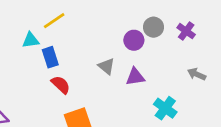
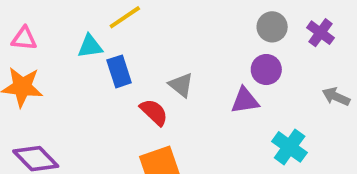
purple circle: (134, 40) -> (266, 70), moved
gray triangle: (106, 66) -> (181, 85), moved
red semicircle: (61, 85) -> (154, 112), moved

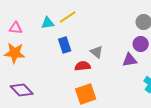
cyan triangle: (90, 46) -> (48, 23), moved
red semicircle: (154, 112) -> (83, 66), turned -49

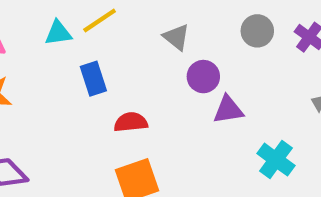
purple circle: (141, 44) -> (203, 77), moved
gray triangle: (97, 52) -> (176, 37), moved

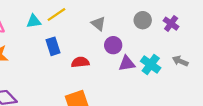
red semicircle: (131, 122) -> (80, 62), moved
cyan cross: (276, 160) -> (151, 64), moved

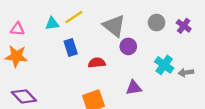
gray triangle: (98, 24) -> (114, 26), size x1.6
gray arrow: (180, 61) -> (186, 73), moved, turned -32
purple triangle: (127, 63) -> (134, 88), moved

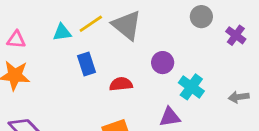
gray circle: (157, 23) -> (201, 17), moved
gray triangle: (114, 26) -> (127, 25), moved
cyan cross: (164, 65) -> (191, 87), moved

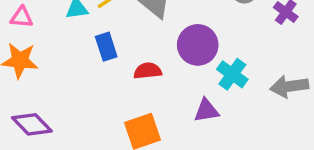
purple circle: (163, 63) -> (198, 45), size x1.5
gray arrow: (239, 97) -> (289, 86), size x1.5

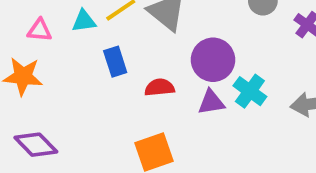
pink triangle: (22, 17) -> (40, 30), moved
purple triangle: (206, 111) -> (211, 102), moved

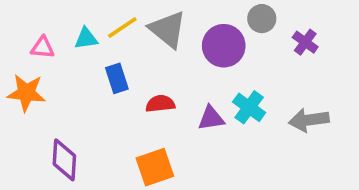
purple circle: (213, 60) -> (224, 46), moved
purple diamond: (36, 145) -> (64, 160), moved, turned 48

